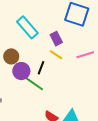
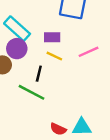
purple rectangle: (56, 39) -> (52, 37), turned -56
purple circle: (21, 71) -> (17, 49), moved

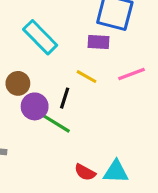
purple rectangle: (52, 37) -> (99, 42), moved
purple circle: (17, 49) -> (35, 106), moved

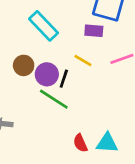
purple circle: (35, 106) -> (47, 74), moved
red semicircle: (85, 172) -> (80, 143), turned 36

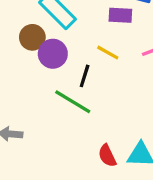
brown circle: (24, 65) -> (32, 37), moved
purple circle: (47, 74) -> (53, 54), moved

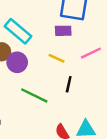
black line: (85, 76) -> (69, 84), moved

